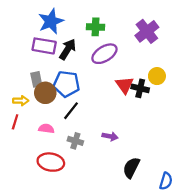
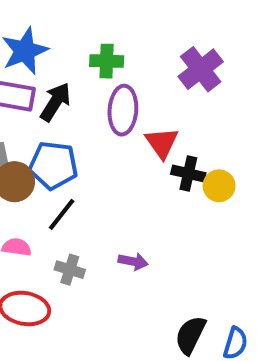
purple ellipse: (104, 54) -> (123, 110), turned -55
yellow circle: (157, 76) -> (219, 186), moved
red triangle: (125, 85) -> (162, 143), moved
black semicircle: (131, 168) -> (190, 335), moved

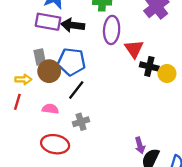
black arrow: (55, 102) -> (73, 25), turned -115
purple arrow: (133, 261) -> (140, 145), moved, turned 63
gray cross: (70, 270) -> (81, 122), turned -35

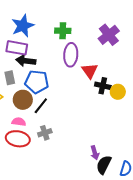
black arrow: (73, 25) -> (26, 61), moved
brown circle: (49, 71) -> (23, 100), moved
red ellipse: (55, 144) -> (18, 139), moved

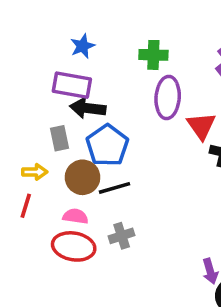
blue star: (23, 26) -> (83, 46), size x0.6
blue pentagon: (37, 82) -> (107, 145), turned 30
black line: (41, 106) -> (114, 188), turned 36

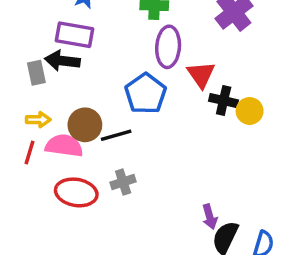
black arrow: (88, 108) -> (62, 61), moved
gray rectangle: (59, 138) -> (36, 73), moved
blue pentagon: (107, 145) -> (146, 94), moved
pink semicircle: (75, 216) -> (64, 146), moved, size x1.5

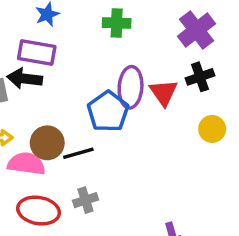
purple ellipse: (168, 47) -> (131, 87), moved
black cross: (224, 101) -> (200, 77), moved, turned -32

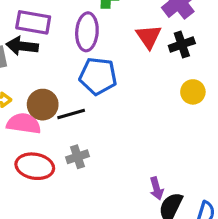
purple ellipse: (131, 87) -> (87, 32), moved
red triangle: (164, 92) -> (149, 37), moved
blue pentagon: (108, 112) -> (98, 76), turned -30

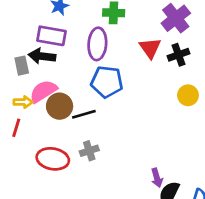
pink semicircle: (24, 124) -> (43, 91), moved, turned -40

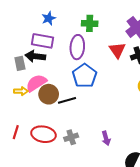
blue pentagon: (107, 82) -> (84, 76), turned 30
red line: (16, 128) -> (16, 132), moved
gray cross: (89, 151) -> (71, 137), moved
purple arrow: (157, 178) -> (106, 138), moved

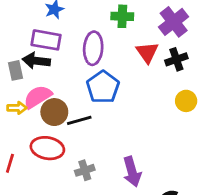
green cross: (90, 23) -> (122, 16), moved
red ellipse: (43, 134) -> (47, 148), moved
purple arrow: (106, 138) -> (132, 172), size x1.5

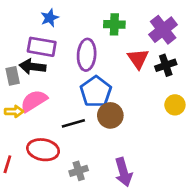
brown circle: (54, 112) -> (110, 115), moved

